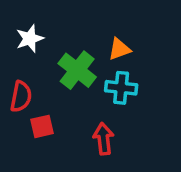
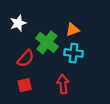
red semicircle: (21, 97) -> (26, 58), moved, turned 30
red square: (42, 126) -> (25, 85), moved

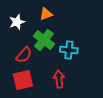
orange triangle: (72, 30) -> (46, 14), moved
red square: (25, 85) -> (23, 80), size x1.5

